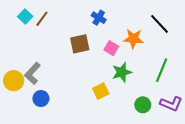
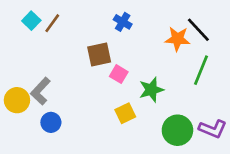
orange star: (133, 39) -> (177, 39), moved
pink square: (111, 48) -> (119, 74), moved
green line: (162, 70) -> (201, 70), moved
green circle: (143, 105) -> (177, 130), size x1.5

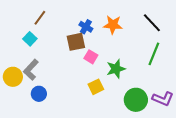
cyan square: (31, 21) -> (30, 39), moved
blue cross: (123, 22) -> (86, 27), moved
orange star: (177, 39) -> (113, 25), moved

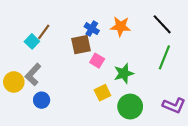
brown line: (40, 18) -> (44, 32), moved
green circle: (136, 100) -> (130, 107), moved

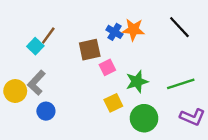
blue cross: (92, 29) -> (114, 32), moved
green line: (164, 57) -> (181, 84), moved, turned 50
pink square: (97, 61) -> (107, 67), turned 32

